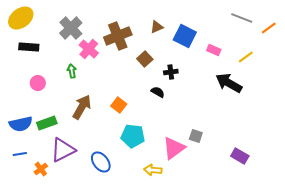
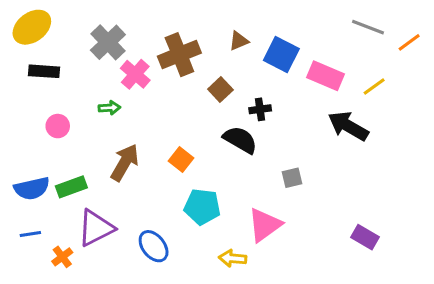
pink rectangle: (214, 50) -> (325, 76), size x1.6
green arrow: (72, 71) -> (109, 108), turned 96
black semicircle: (158, 92) -> (240, 140), size x1.6
gray square: (196, 136) -> (292, 178), moved, turned -32

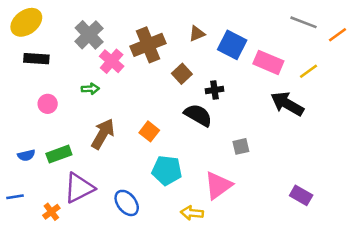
blue semicircle: (32, 188) -> (26, 155), size x0.6
blue line: (30, 234) -> (15, 197), moved

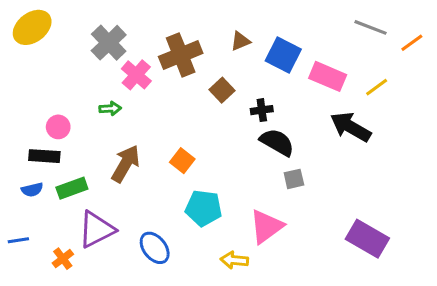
black rectangle: (36, 59) -> (44, 156), moved
black semicircle: (198, 115) -> (277, 142), moved
purple rectangle: (301, 195) -> (367, 239), size x1.5

